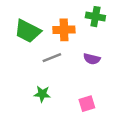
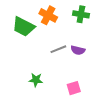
orange cross: (64, 30) -> (48, 15), moved, turned 30
gray line: (52, 58) -> (58, 49), moved

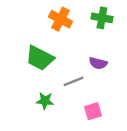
green trapezoid: (24, 27) -> (40, 58), moved
gray line: (58, 49) -> (73, 81), moved

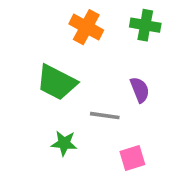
purple semicircle: (98, 63) -> (140, 90), turned -126
gray line: (73, 81) -> (105, 116), turned 30

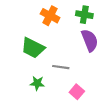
purple semicircle: (140, 90) -> (90, 40), moved, size x1.5
pink square: (132, 158) -> (77, 92), turned -32

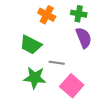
green star: (37, 83) -> (35, 78), size x1.6
pink square: (77, 92) -> (72, 86), size x1.6

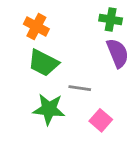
orange cross: (47, 15) -> (36, 27), moved
pink square: (72, 86) -> (101, 120), size x0.7

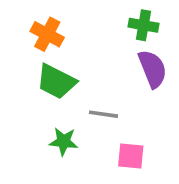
green star: (49, 109) -> (64, 141), size x0.7
pink square: (101, 120) -> (131, 156), turned -35

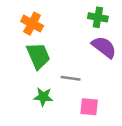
purple semicircle: (153, 69) -> (104, 47), turned -30
green trapezoid: (56, 82) -> (38, 56), turned -140

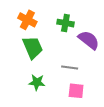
green cross: (98, 17) -> (65, 23), moved
gray line: (71, 78) -> (70, 68), moved

